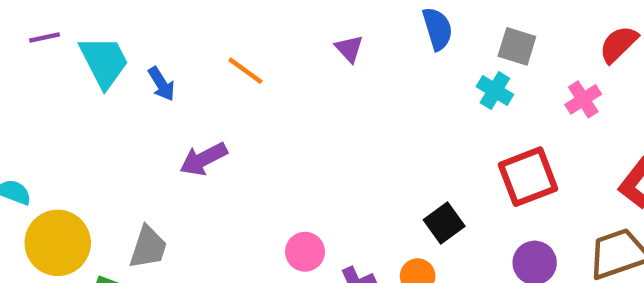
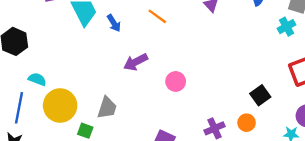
cyan cross: (495, 91) -> (287, 27), turned 30
pink circle: (305, 252) -> (176, 81), moved

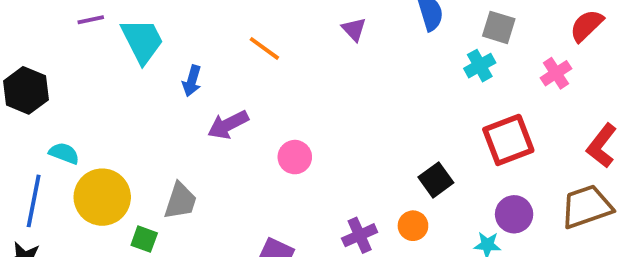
blue arrow: (114, 23) -> (192, 81), moved, turned 48

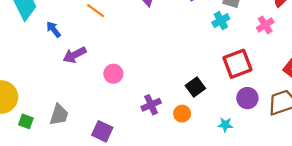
blue arrow: (192, 81) -> (54, 29), turned 126
gray trapezoid: (180, 201) -> (59, 115), moved
purple circle: (514, 214) -> (247, 98), moved
purple cross: (360, 235) -> (151, 105), moved

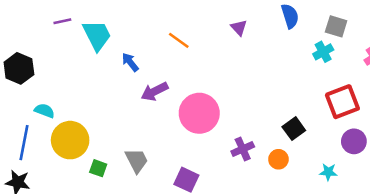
pink circle: (113, 74) -> (199, 113), size x1.8
gray trapezoid: (59, 115) -> (137, 161), turned -45

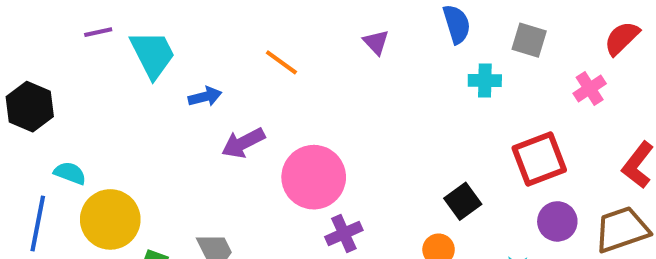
cyan cross: (323, 52) -> (485, 80), moved, turned 30
blue arrow: (130, 62) -> (205, 97), turned 114
purple cross: (243, 149) -> (344, 234), moved

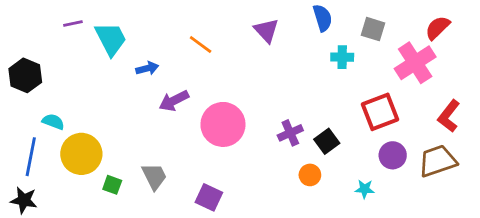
purple triangle: (376, 42) -> (266, 31), size x1.4
pink cross: (590, 89) -> (415, 63), size x1.8
purple cross: (344, 234) -> (290, 133), moved

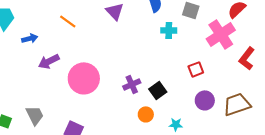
red square: (380, 112) -> (196, 69), size x0.6
red L-shape: (449, 116) -> (247, 58), moved
cyan star: (365, 189) -> (176, 124), moved

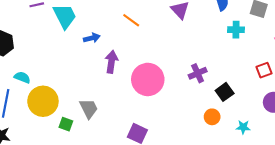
purple arrow: (49, 61) -> (111, 62), turned 125
purple cross: (132, 84) -> (198, 73), moved
gray trapezoid: (35, 115) -> (89, 109), moved

